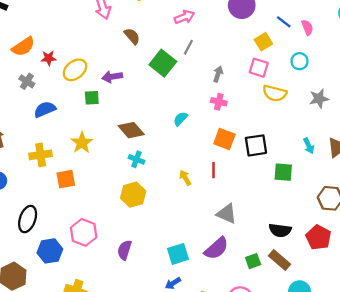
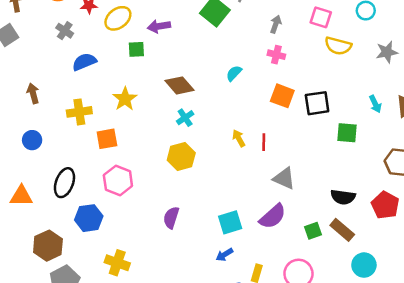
cyan cross: (136, 159) -> (185, 118), turned 35
red line: (213, 170) -> (264, 142), moved
pink hexagon: (84, 232) -> (118, 180), moved

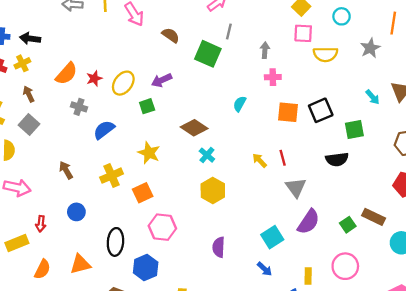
gray triangle: (284, 178) -> (296, 187), moved, turned 45
black semicircle: (343, 197) -> (337, 159), moved
blue arrow: (224, 255) -> (265, 269), moved, turned -91

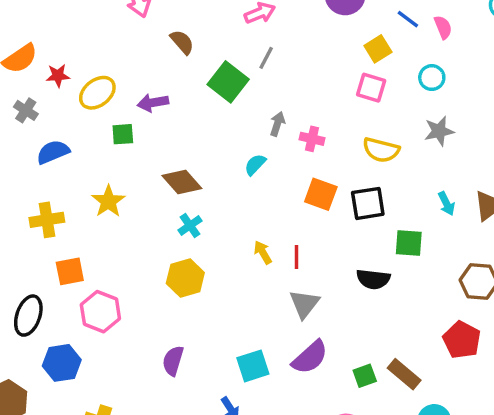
gray star: (370, 48) -> (439, 131), moved
gray arrow: (265, 50) -> (277, 124), moved
yellow semicircle: (325, 54) -> (381, 150), moved
orange square: (143, 193) -> (70, 271), moved

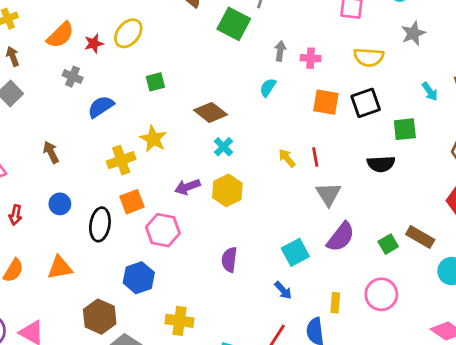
yellow ellipse: (97, 93) -> (128, 33), moved
purple arrow: (153, 103) -> (187, 187), moved
yellow cross: (47, 220) -> (121, 160), moved
black ellipse: (28, 316) -> (100, 224), moved

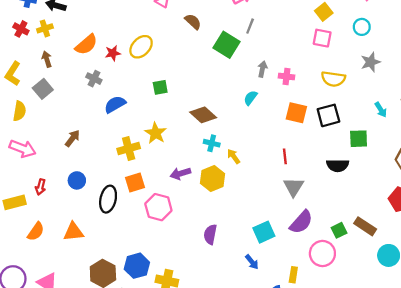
cyan cross: (223, 147) -> (212, 143), turned -35
brown arrow: (51, 152) -> (72, 138), turned 60
yellow arrow: (287, 158) -> (234, 156), moved
blue hexagon: (139, 278) -> (137, 266), moved
pink circle: (381, 294) -> (322, 254), moved

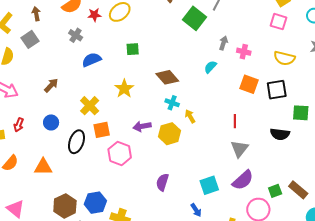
yellow cross: (129, 148) -> (90, 106), moved, turned -36

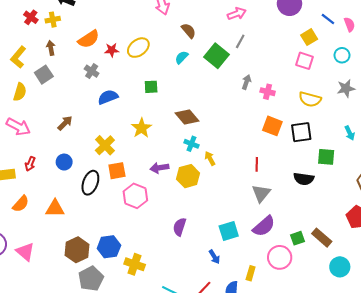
cyan semicircle: (210, 67) -> (182, 57), moved

